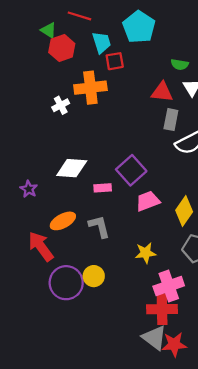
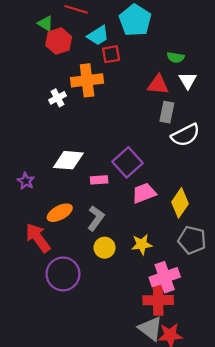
cyan trapezoid: (101, 42) -> (98, 36), turned 75
gray L-shape: (99, 226) -> (96, 218), turned 50
yellow circle: (94, 276) -> (105, 248), moved

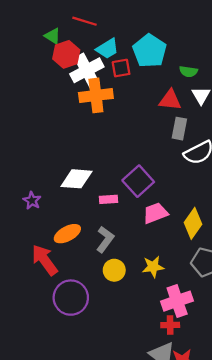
cyan pentagon: (135, 20) -> (150, 51), moved
white cross: (58, 98) -> (87, 70), moved, size x1.8
red cross: (158, 300) -> (170, 325), size x0.6

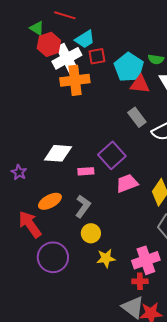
cyan pentagon: (150, 51) -> (129, 67), moved
gray rectangle: (179, 129) -> (137, 117), moved, turned -48
yellow star: (153, 267) -> (106, 258), moved

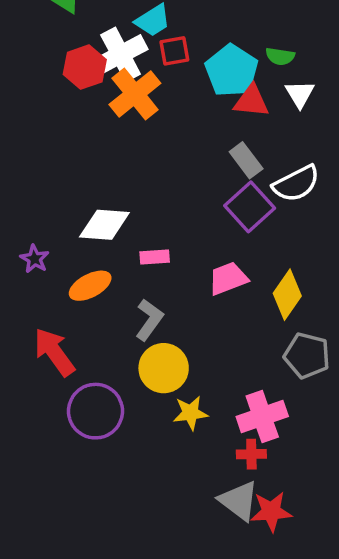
red hexagon: (49, 44) -> (85, 67), moved
orange cross: (75, 80) -> (135, 94), turned -32
purple square: (112, 155) -> (250, 207), moved
orange ellipse: (50, 201) -> (90, 286), moved
yellow circle: (91, 233) -> (164, 368), size x1.4

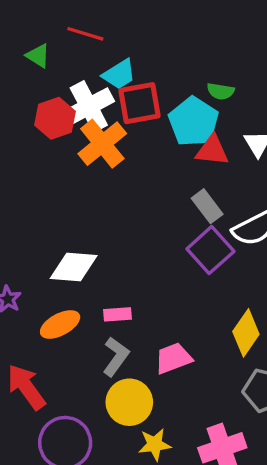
red square: (174, 51) -> (139, 103), size x1.5
green semicircle: (280, 56) -> (221, 91), moved
pink rectangle: (155, 257) -> (118, 314), moved
pink trapezoid: (228, 279) -> (173, 358), moved

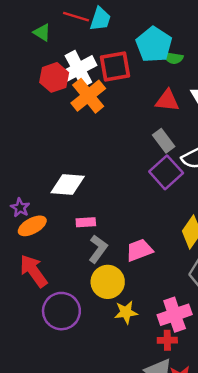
cyan trapezoid: (119, 74) -> (100, 19), moved, turned -40
cyan pentagon: (194, 122) -> (154, 45), moved
pink rectangle: (118, 314) -> (86, 222), moved
orange ellipse: (60, 324) -> (32, 226), moved

